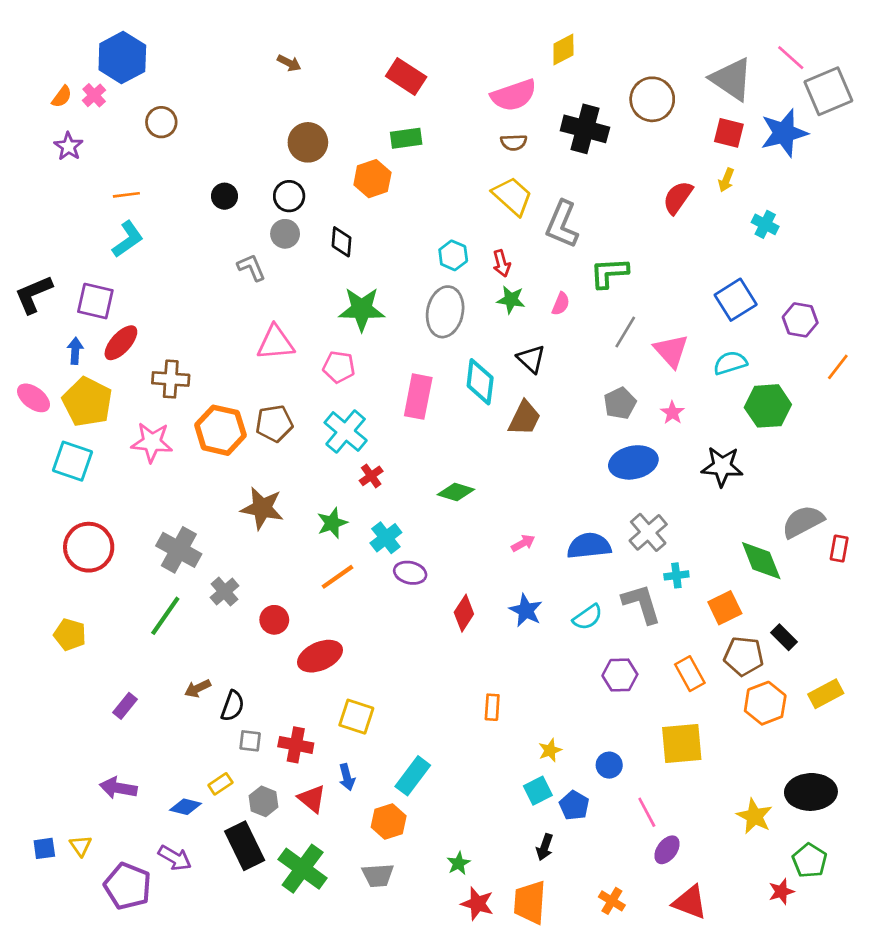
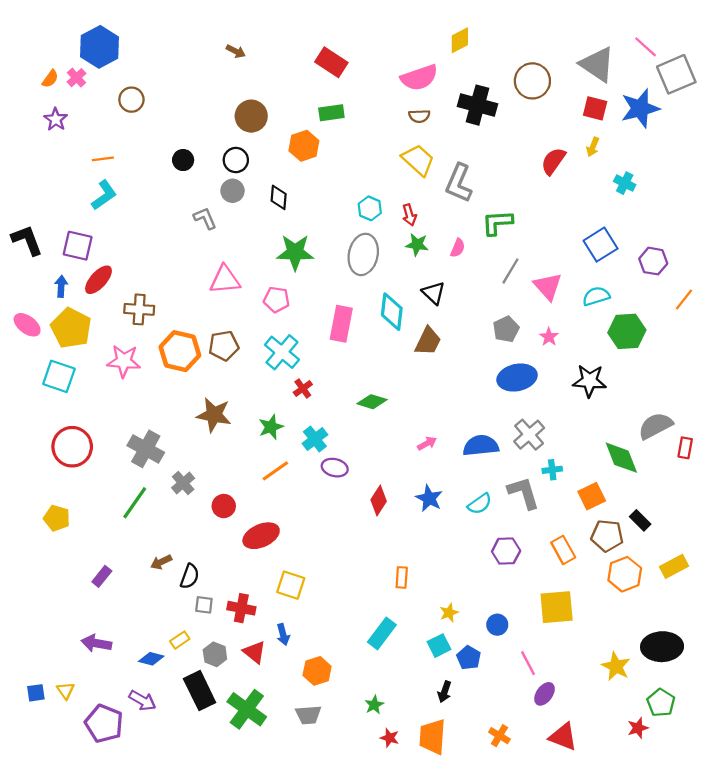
black L-shape: (34, 294) -> (27, 240), turned 92
cyan rectangle: (413, 776) -> (382, 633), moved
red star: (477, 904) -> (390, 738), size x0.7

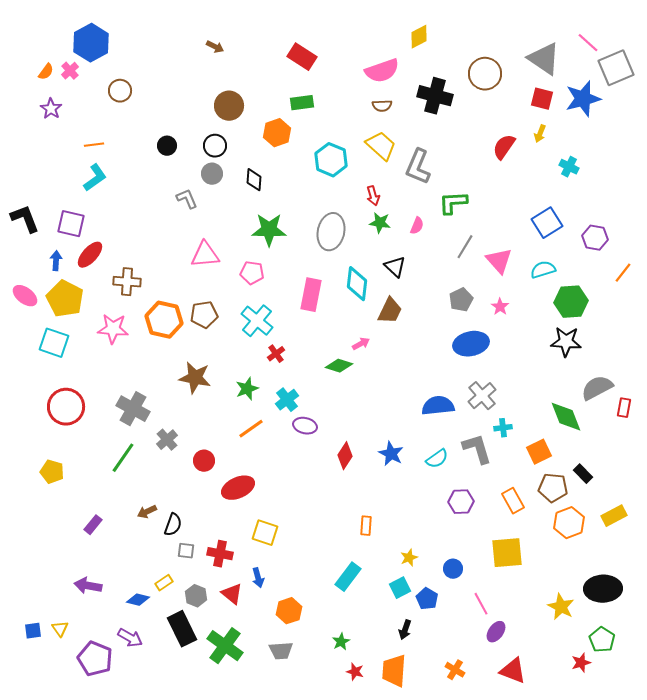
cyan hexagon: (370, 208) -> (331, 160), moved, size x1.5
black star: (590, 381) -> (566, 342), moved
pink arrow: (427, 443) -> (361, 344), moved

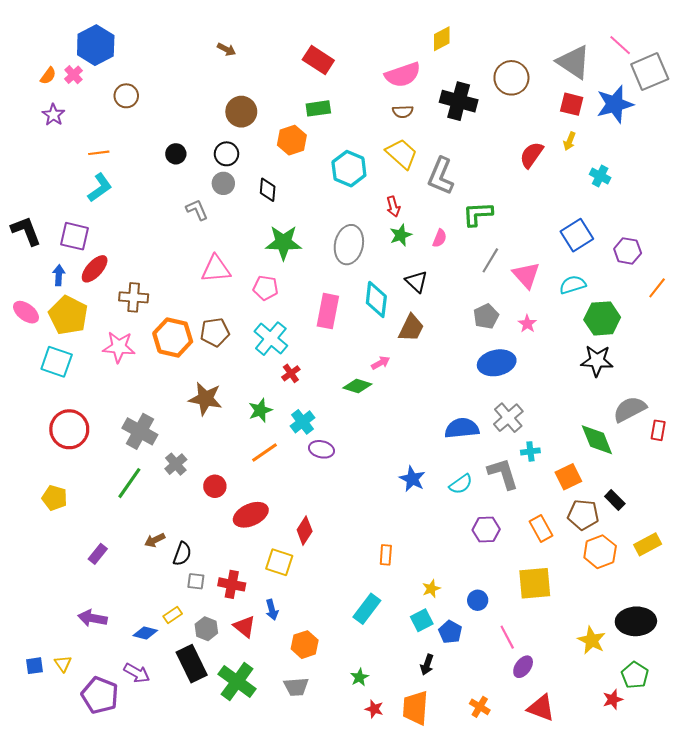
green star: (380, 223) -> (401, 235), turned -30
red diamond: (345, 456) -> (305, 531), moved

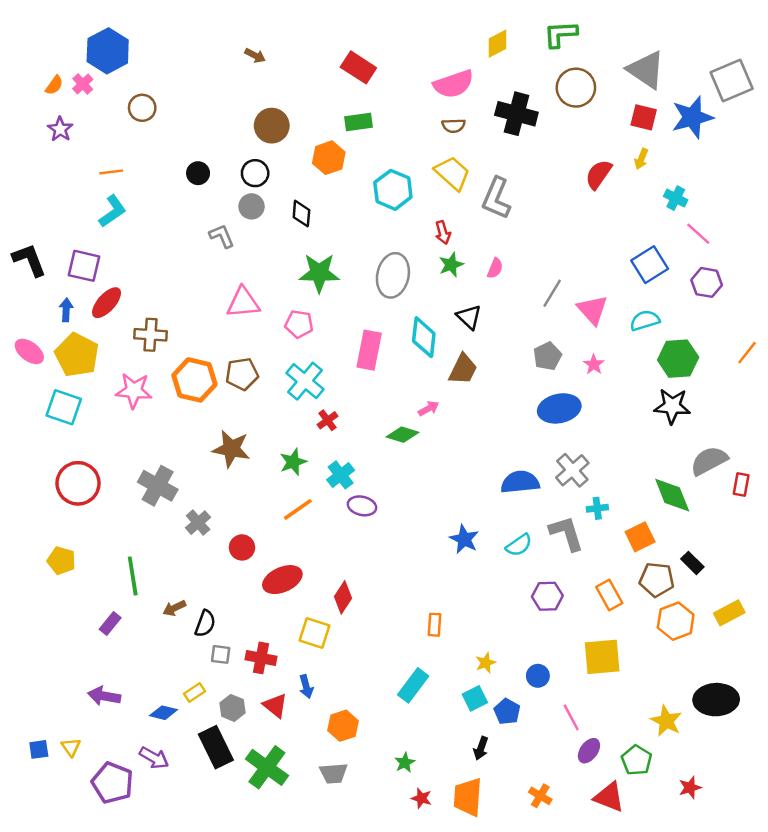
pink line: (620, 45) -> (698, 234), moved
green L-shape: (478, 214) -> (560, 34), moved
orange line: (657, 288) -> (747, 353), moved
green line: (129, 483) -> (133, 576), moved, turned -44
green pentagon: (635, 675) -> (637, 760), moved

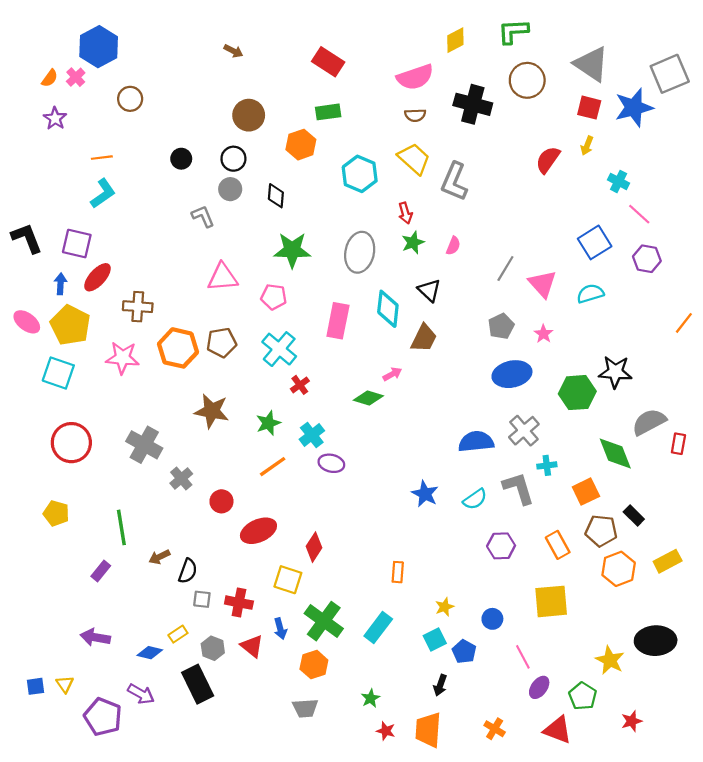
green hexagon: (678, 359) -> (577, 393), moved
green cross: (267, 767) -> (324, 621), moved

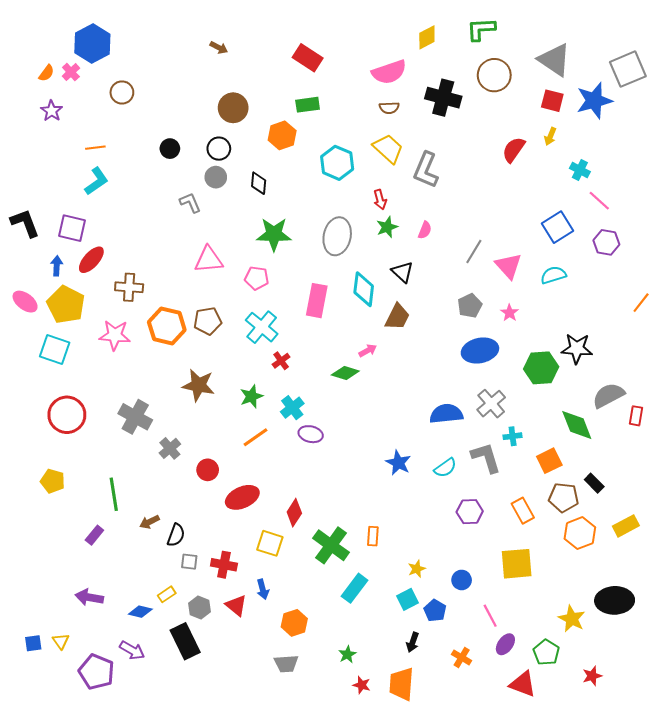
green cross: (324, 621) -> (331, 545), moved
orange cross: (495, 729) -> (462, 658), moved

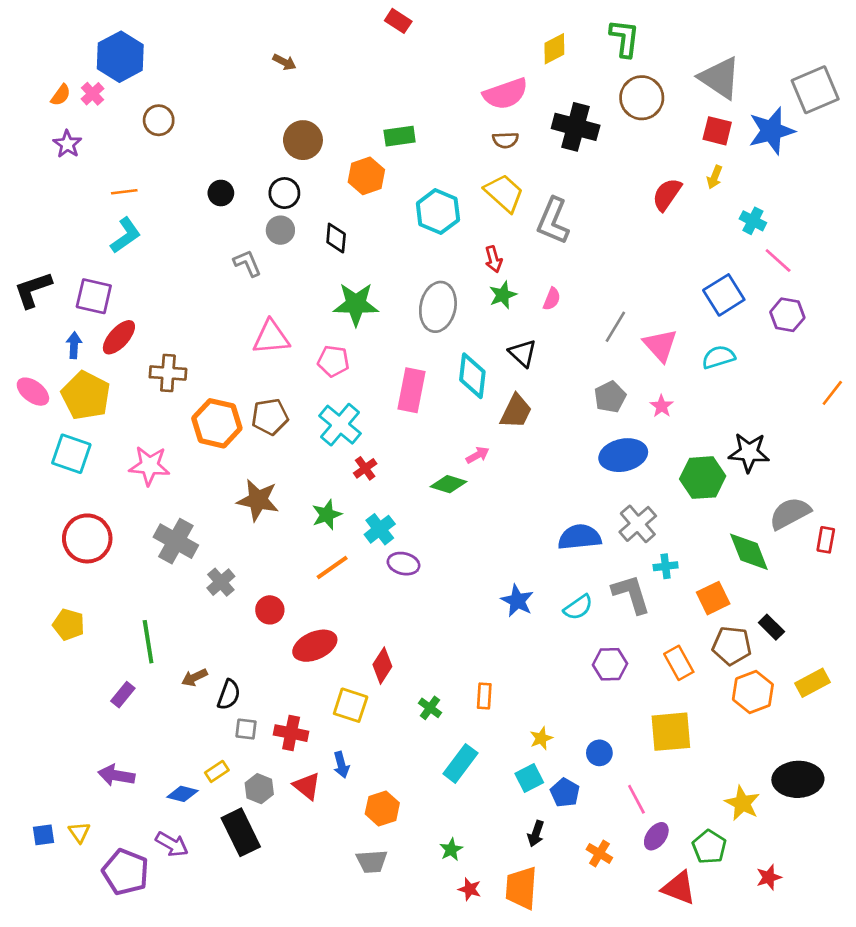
green L-shape: (481, 29) -> (625, 38), turned 100
red rectangle: (308, 58) -> (398, 21), moved, size x0.7
black L-shape: (25, 223) -> (33, 290), turned -88
pink star: (115, 335) -> (149, 466), moved
green cross: (331, 545) -> (430, 708), size x0.5

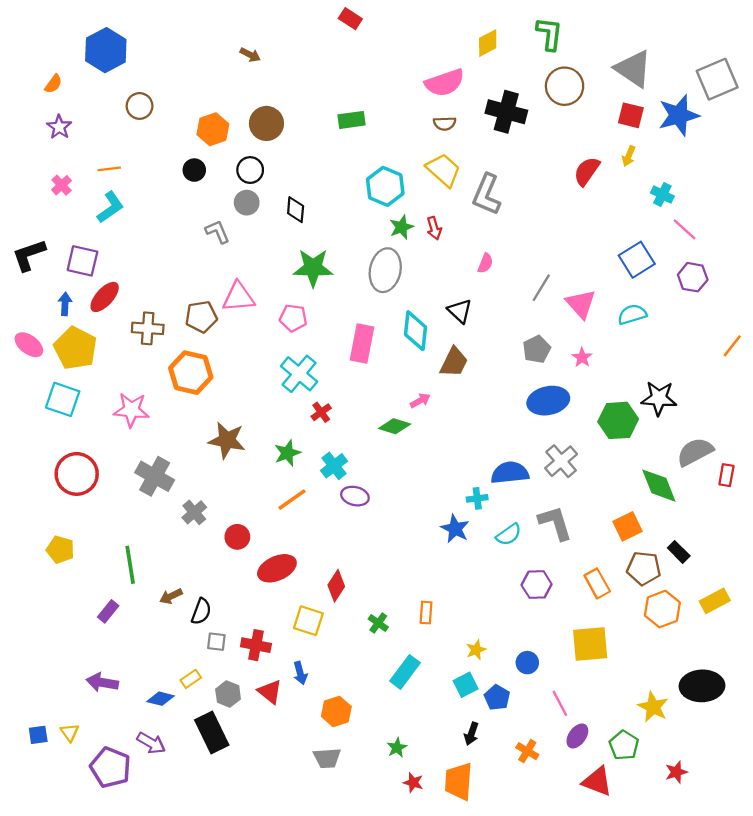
pink cross: (92, 94) -> (62, 185), moved
orange hexagon: (366, 176) -> (213, 129), moved
green star: (503, 295) -> (402, 227), moved
brown pentagon: (270, 417) -> (201, 317), moved
cyan cross: (666, 566) -> (477, 498), moved

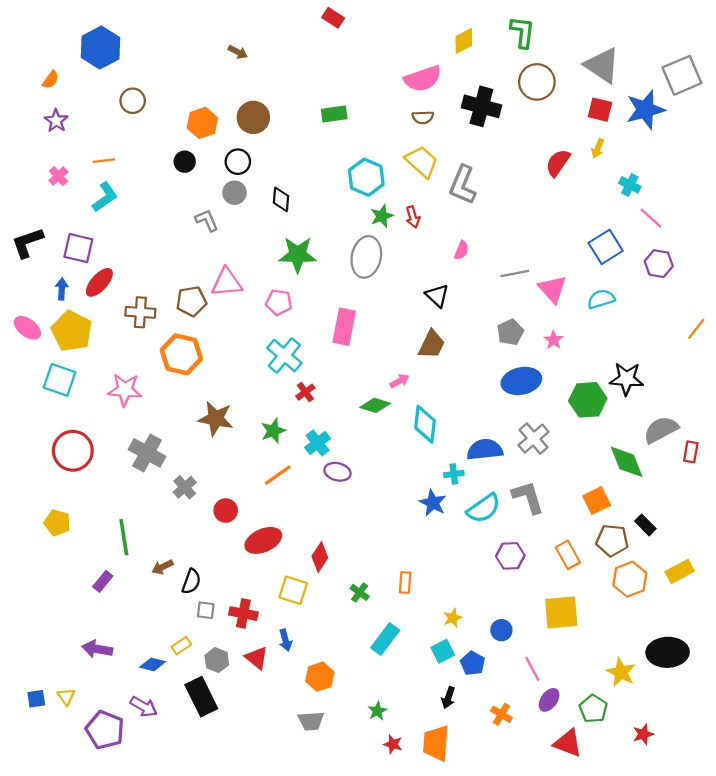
gray line: (541, 288) -> (515, 274), turned 48
cyan diamond: (416, 331) -> (425, 424), moved
cyan semicircle: (509, 535) -> (484, 508), size x1.4

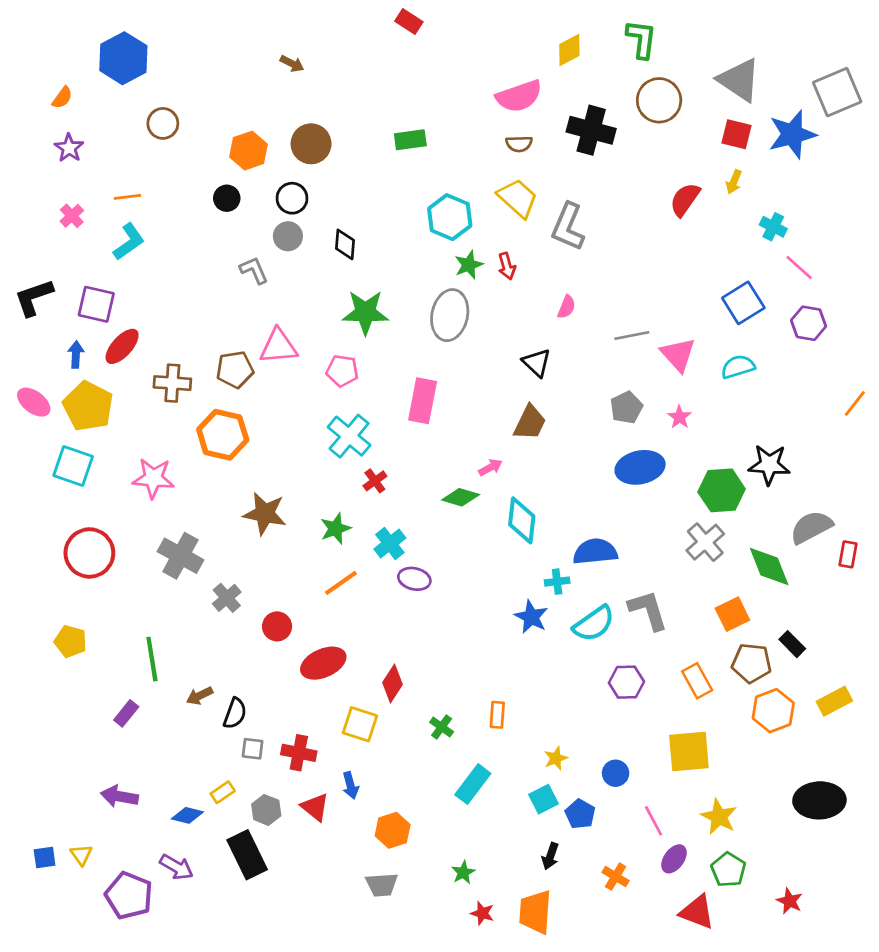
gray cross: (534, 439) -> (705, 542), moved
yellow star: (621, 672) -> (719, 817), moved
red star: (643, 734) -> (790, 901), turned -30

